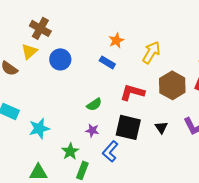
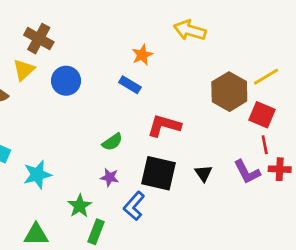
yellow arrow: (151, 52) -> (190, 30), moved, turned -105
brown hexagon: (172, 85) -> (229, 92), moved

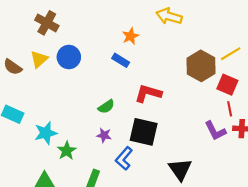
yellow triangle: (24, 70) -> (39, 59), moved
black triangle: (203, 173) -> (180, 169), moved, size x1.6
green star: (80, 206) -> (67, 151), moved

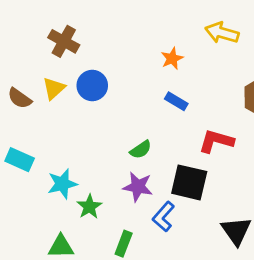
blue rectangle: (121, 60) -> (176, 101), moved
red L-shape: (148, 93) -> (216, 141), moved
purple star: (104, 135) -> (138, 187), size x1.5

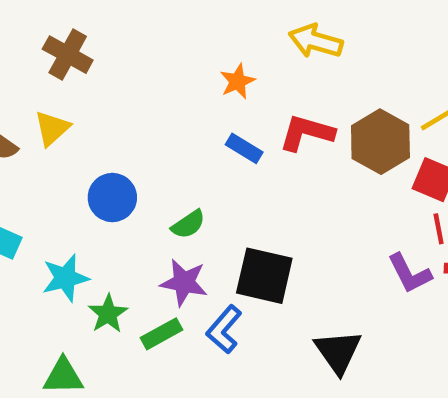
blue circle: (92, 86) -> (112, 198), moved
red L-shape: (216, 141) -> (307, 133), moved
green rectangle: (124, 244) -> (162, 334), moved, turned 40

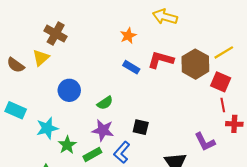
brown cross: (68, 55) -> (56, 34), moved
purple L-shape: (410, 273) -> (205, 142), moved
black square: (264, 276) -> (141, 127), size x0.6

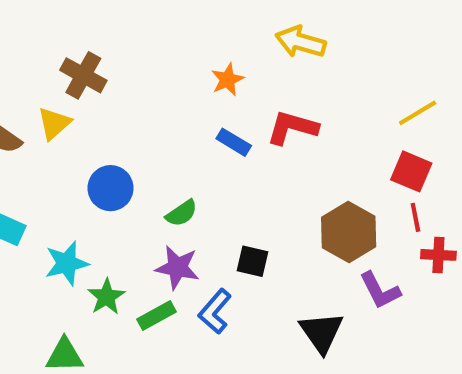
brown hexagon: (195, 64) -> (349, 232), moved

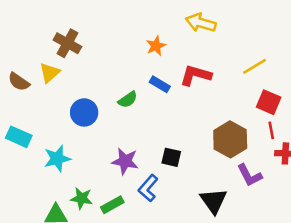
yellow line: (418, 113) -> (255, 66), moved
green semicircle: (182, 213) -> (128, 100), moved
green star: (106, 297) -> (82, 198), moved, turned -30
green rectangle: (156, 316) -> (112, 205), moved

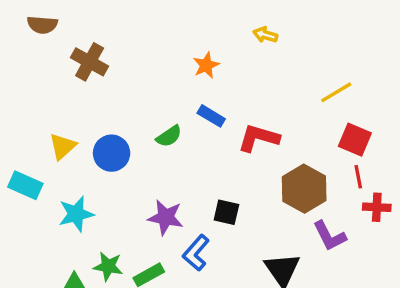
yellow arrow: (201, 23) -> (265, 35), size x0.6
yellow triangle: (50, 73) -> (63, 146), moved
red L-shape: (196, 75) -> (259, 138), moved
brown semicircle: (19, 82) -> (42, 25), moved, turned -30

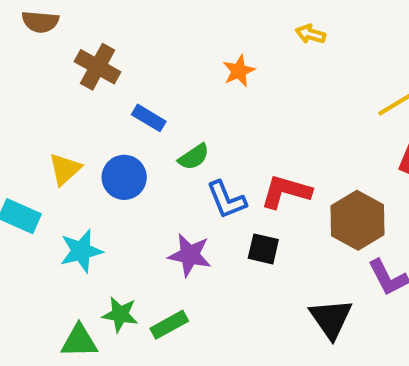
blue rectangle: (211, 116) -> (149, 118), moved
red L-shape: (259, 138) -> (286, 192), moved
blue L-shape: (196, 253) -> (227, 200), moved, turned -63

